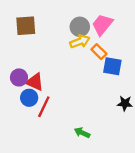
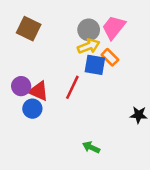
brown square: (26, 26) -> (29, 29), turned 30
blue square: (112, 66) -> (95, 65), moved
red line: (44, 107) -> (72, 87), moved

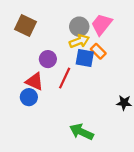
purple circle: (21, 86) -> (48, 59), moved
green arrow: (91, 147) -> (81, 132), size x1.5

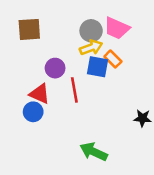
pink trapezoid: (102, 24) -> (117, 28), turned -105
brown square: (25, 25) -> (29, 29), turned -30
red line: (65, 78) -> (74, 90), turned -35

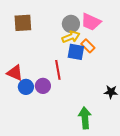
purple circle: (55, 68) -> (43, 86), moved
red triangle: (40, 94) -> (15, 73), moved
green arrow: (94, 152) -> (85, 118), moved, turned 60

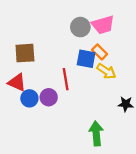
pink trapezoid: (91, 22) -> (103, 25), turned -40
brown square: (23, 23) -> (25, 53), moved
yellow arrow: (71, 37) -> (106, 71), moved, turned 54

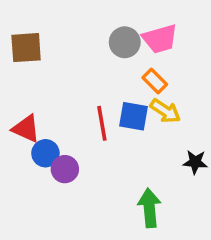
brown square: (25, 53) -> (26, 48), moved
blue square: (86, 59) -> (134, 116), moved
purple circle: (49, 97) -> (65, 169), moved

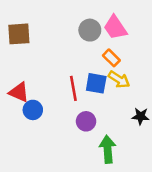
pink trapezoid: (160, 39) -> (115, 28), turned 72
purple circle: (65, 169) -> (86, 121), moved

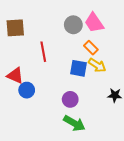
red line: (73, 88) -> (43, 52), moved
green arrow: (108, 149) -> (74, 123), moved, turned 125

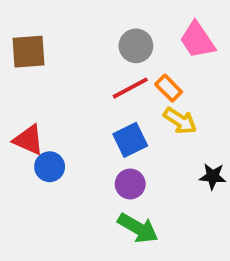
pink trapezoid: (94, 23) -> (197, 40), moved
red line: (43, 52) -> (130, 88), moved, turned 72
blue square: (79, 68) -> (130, 140), moved, turned -36

